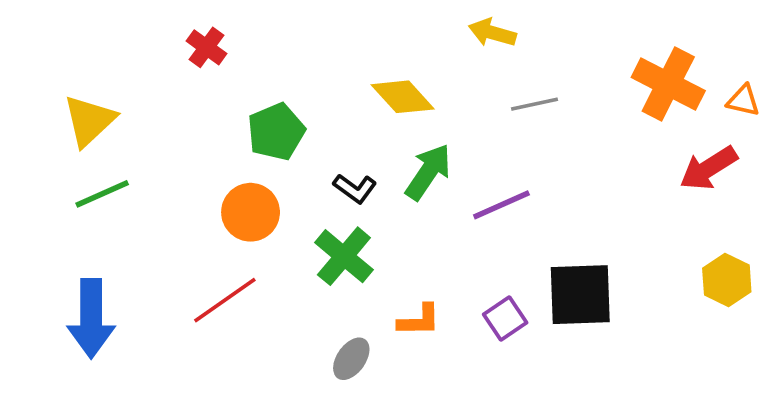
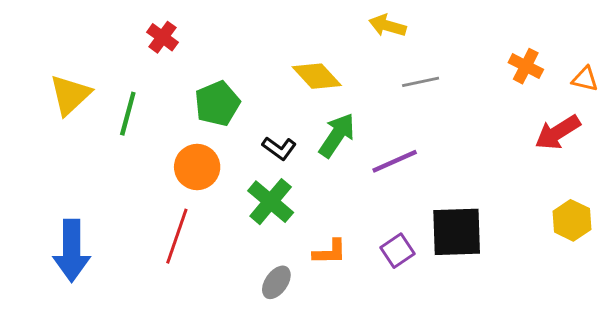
orange cross: (668, 84) -> (526, 66), size x0.6
green line: (102, 194) -> (128, 114), moved, turned -51
red line: (225, 300) -> (177, 236), turned -36

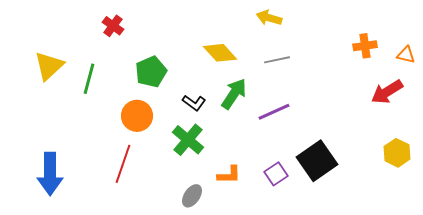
orange cross: (526, 66) -> (365, 46), turned -35
gray line: (421, 82) -> (277, 60), moved
black square: (457, 232) -> (317, 161), turned -33

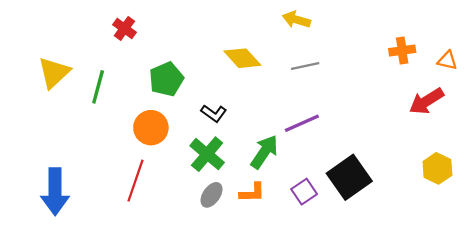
green arrow: (234, 94) -> (264, 152), moved
gray ellipse: (192, 196) -> (212, 195), moved

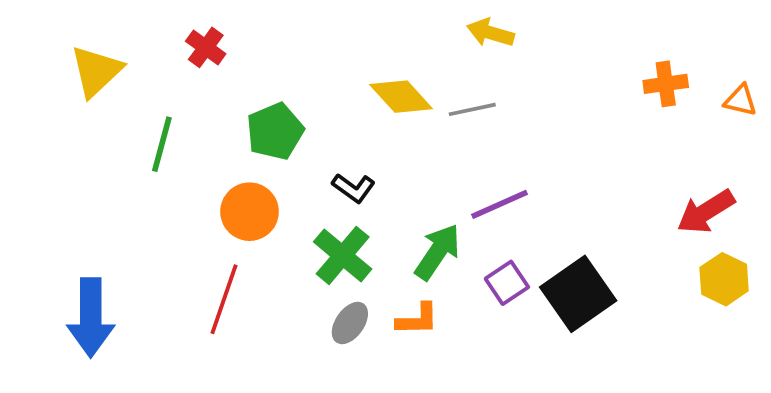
gray line: (305, 66) -> (472, 109), moved
yellow triangle: (54, 73) -> (96, 71), moved
red arrow: (426, 101) -> (706, 212), moved
purple square: (304, 192) -> (507, 283), moved

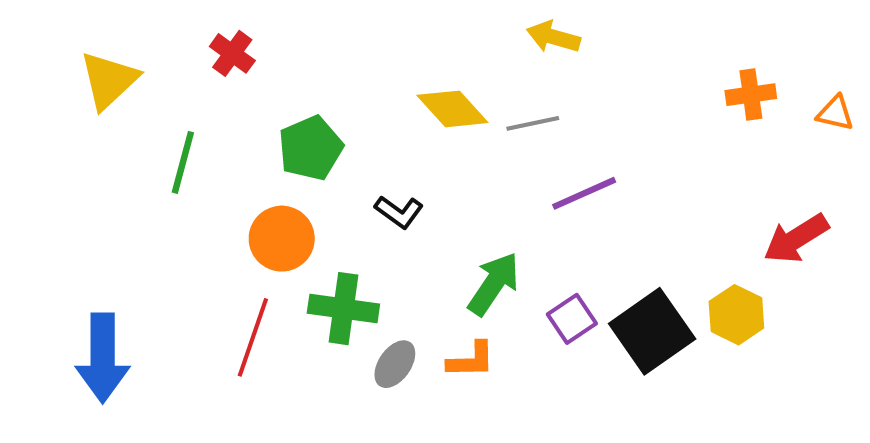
purple line: (500, 204) -> (584, 193), moved
green cross: (343, 255) -> (343, 309), moved, turned -32
yellow hexagon: (724, 279) -> (736, 315), moved

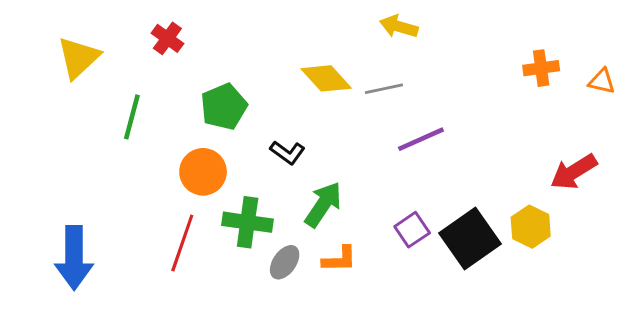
green arrow: (494, 284) -> (323, 204), moved

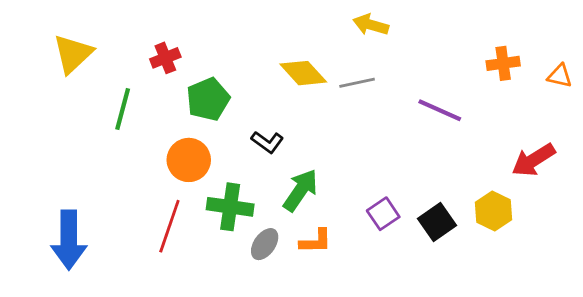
red cross: (167, 38) -> (165, 58), moved, turned 32
purple line: (421, 139) -> (440, 110), moved, turned 48
black square: (470, 239) -> (437, 222), size x0.7

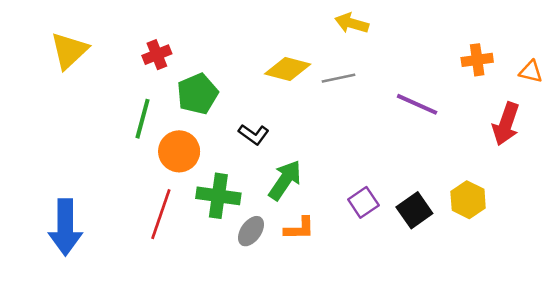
yellow diamond: (303, 73) -> (288, 69), turned -33
green line: (123, 109) -> (142, 119), moved
red arrow: (534, 160) -> (506, 124), moved, turned -39

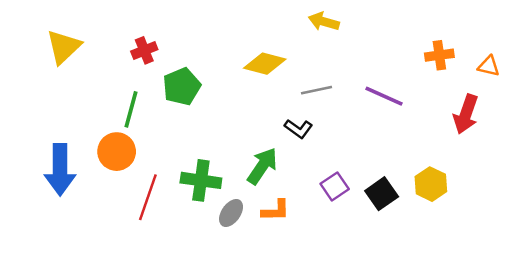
gray line: (339, 78) -> (317, 90), moved
black L-shape: (254, 134) -> (298, 129), moved
orange circle: (179, 151) -> (117, 152), moved
blue arrow: (65, 227) -> (60, 170), moved

